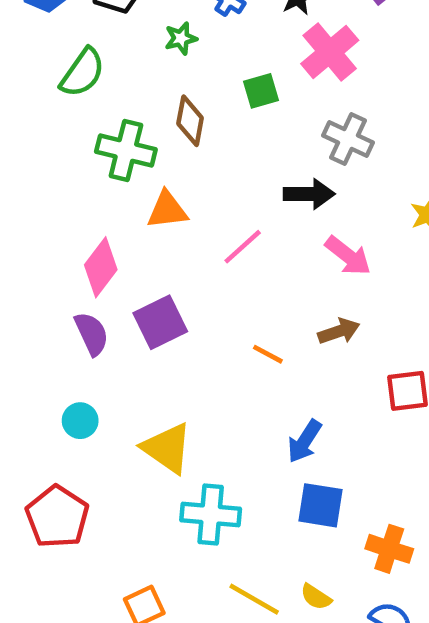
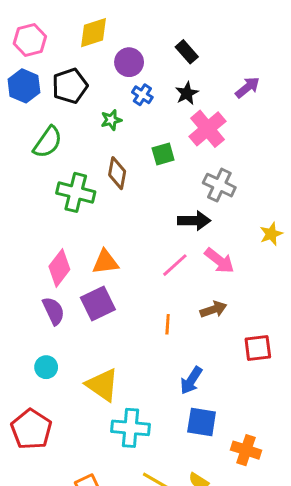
orange triangle: (167, 210) -> (105, 262), moved
pink line: (243, 247) -> (175, 265), moved
orange line: (268, 354) -> (168, 324), turned 66

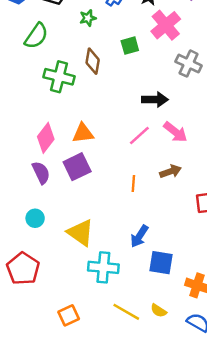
gray cross: (219, 185) -> (189, 64), moved
blue arrow: (191, 380) -> (139, 236), moved

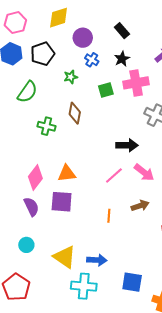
pink cross: (166, 25) -> (136, 83), turned 30
green square: (130, 46) -> (106, 90), moved
green cross: (59, 77) -> (47, 126), size x0.7
purple square: (77, 167) -> (62, 202), turned 30
blue arrow: (139, 236) -> (97, 260), moved, turned -120

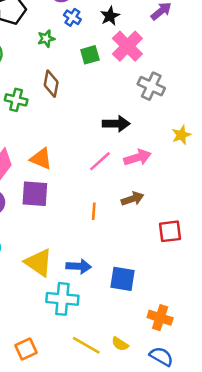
pink cross: (136, 83) -> (127, 46), turned -35
pink arrow: (144, 172) -> (137, 157), turned -55
orange triangle: (67, 173) -> (41, 159), turned 30
blue square: (132, 282) -> (122, 279), moved

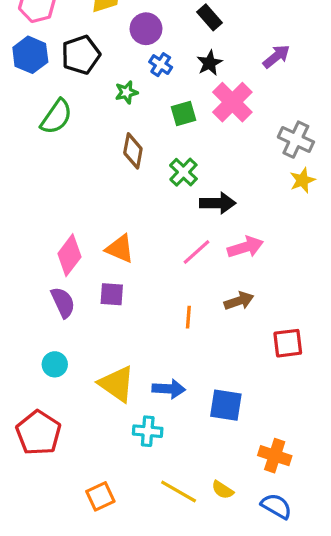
gray cross: (151, 86) -> (296, 140), moved
green cross: (16, 100) -> (183, 172), moved, turned 30
yellow star: (181, 135) -> (302, 180), moved
purple square: (35, 194) -> (112, 294), size x0.7
cyan cross: (62, 299) -> (148, 431), size x0.7

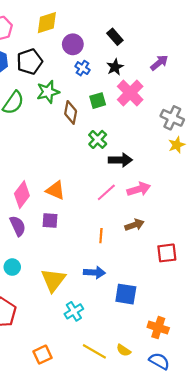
green star: (126, 92) -> (48, 92), moved, size x1.5
brown diamond: (133, 151) -> (71, 112), moved
yellow triangle: (117, 384) -> (53, 280), turned 32
blue arrow: (169, 389) -> (94, 272), moved
cyan cross: (148, 431) -> (74, 311), turned -36

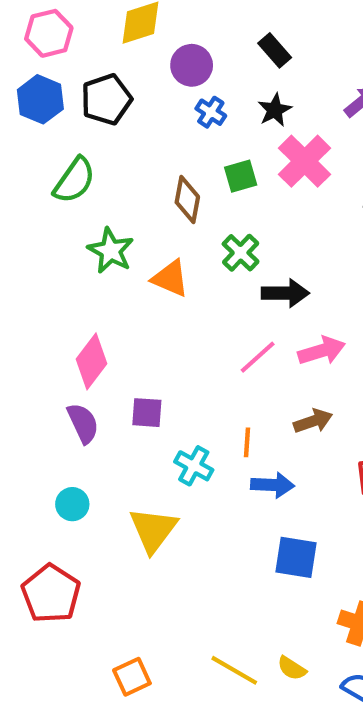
green star: (48, 92) -> (111, 251), moved, turned -30
orange triangle: (55, 190) -> (170, 278), moved
blue arrow: (94, 272) -> (273, 485), moved
cyan cross: (74, 311) -> (194, 466), moved, turned -30

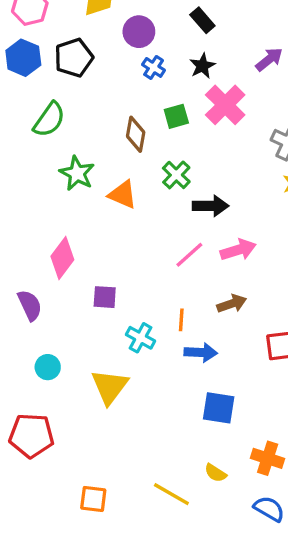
purple semicircle: (83, 423) -> (30, 305), moved
red pentagon: (51, 594) -> (31, 436), turned -30
yellow semicircle: (292, 668) -> (215, 473), moved
orange square: (132, 677) -> (93, 499), turned 32

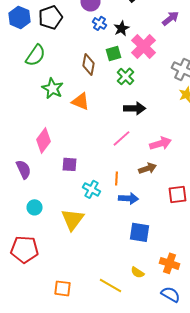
black star: (202, 66) -> (122, 28), moved
green cross: (176, 175) -> (126, 76), moved
pink arrow: (238, 250) -> (160, 143), moved

